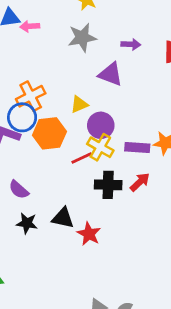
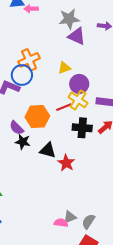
purple triangle: (111, 74) -> (77, 36), moved
orange hexagon: (49, 133) -> (37, 117), moved
black star: (27, 223) -> (23, 142), moved

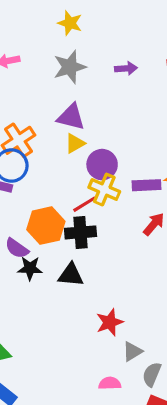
purple triangle: (77, 36) -> (71, 117), moved
black cross: (82, 128) -> (81, 232), moved
red star: (66, 163) -> (110, 322), moved, turned 30
gray triangle: (70, 217) -> (132, 351), moved

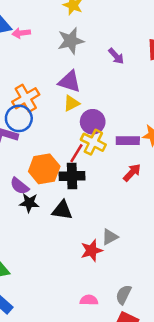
purple arrow: (126, 68) -> (116, 56), moved, turned 48
red line: (84, 204) -> (76, 153), turned -30
gray triangle: (132, 351) -> (110, 237), moved

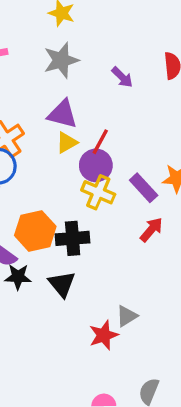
purple rectangle: (128, 141) -> (144, 188), turned 50
red line: (76, 153) -> (100, 142), moved
black triangle: (62, 210) -> (62, 284), turned 45

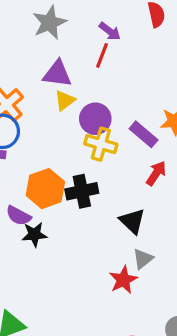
red line: (100, 142) -> (102, 55), moved
black triangle: (62, 284) -> (132, 221), moved

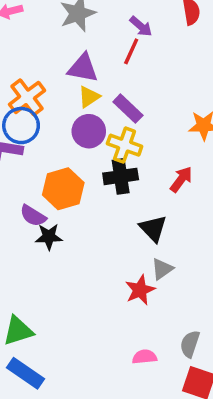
purple circle: (95, 119) -> (89, 131), moved
purple rectangle: (144, 134) -> (128, 109), moved
black cross: (82, 191) -> (121, 176), moved

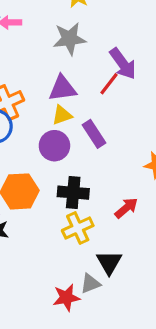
purple arrow: (141, 26) -> (123, 64), size x1.5
purple triangle: (83, 68) -> (63, 88), turned -32
yellow cross: (125, 145) -> (78, 228), moved, turned 32
black triangle: (153, 229) -> (109, 262), moved

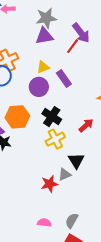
purple triangle: (63, 88) -> (44, 36), moved
black cross: (73, 193) -> (52, 117), turned 30

